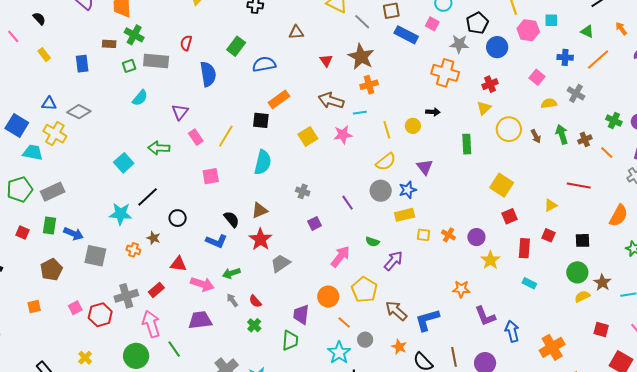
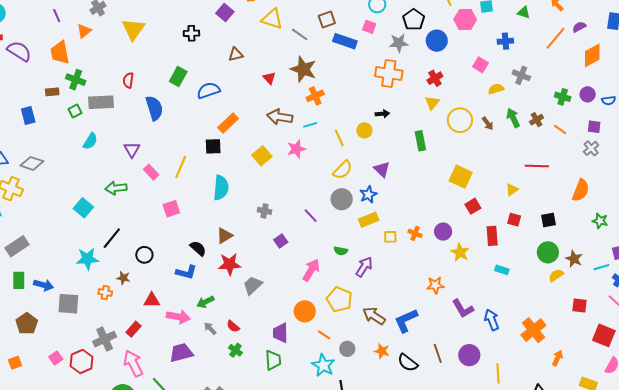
orange line: (598, 59) -> (556, 38), moved
red star: (260, 239) -> (230, 264), turned -30

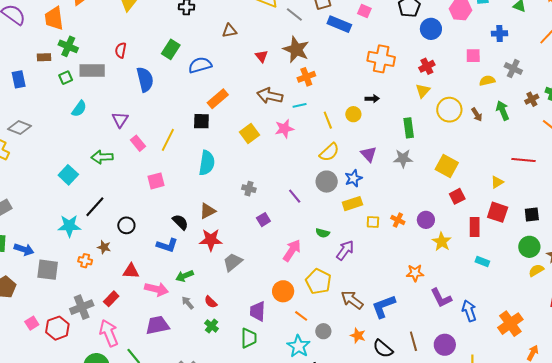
gray star: (399, 43) -> (403, 158), moved
pink square: (480, 65) -> (473, 56), turned -35
brown cross: (537, 120) -> (532, 99), moved
red square: (514, 220) -> (498, 212), size x1.5

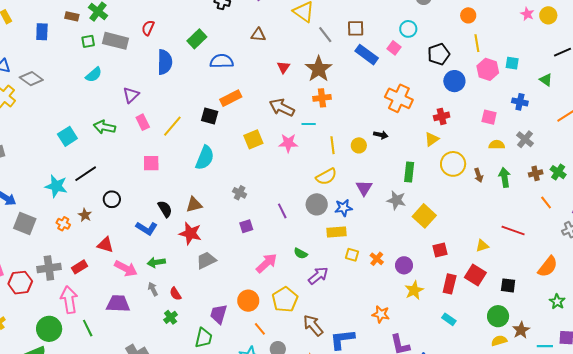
yellow square: (447, 166) -> (424, 216), moved

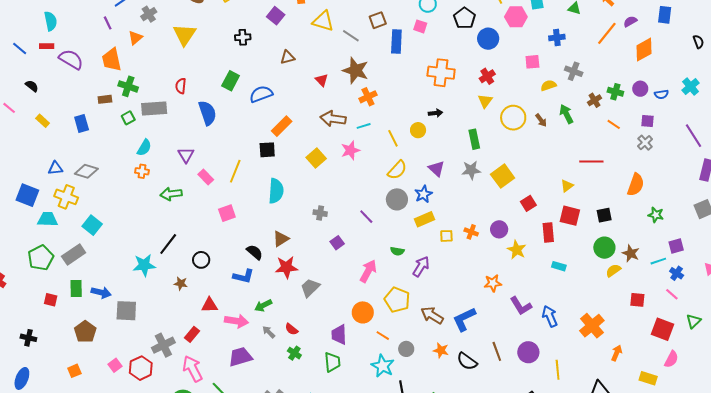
blue rectangle: (367, 55) -> (396, 41), turned 75
cyan square: (67, 136) -> (92, 225), moved
yellow square: (424, 216) -> (503, 176), turned 30
orange cross: (63, 224) -> (142, 171), moved

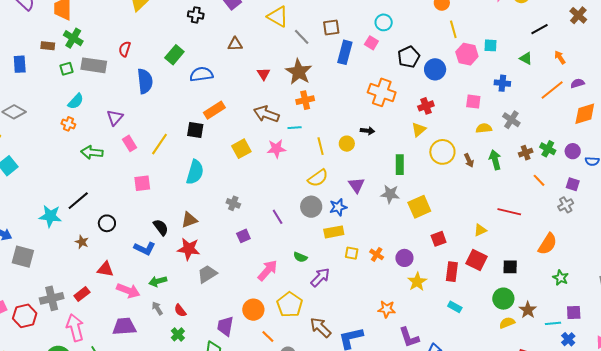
black pentagon: (465, 18) -> (409, 57), moved

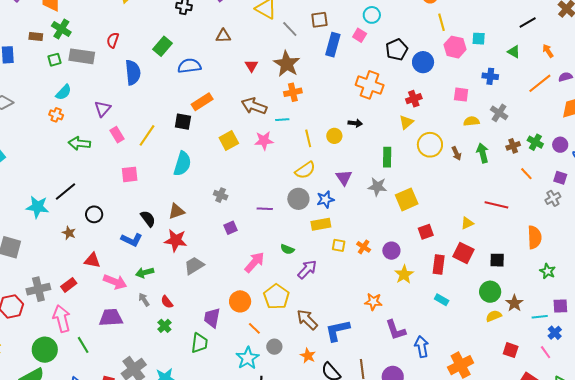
purple line: (278, 217) -> (265, 209), turned -56
orange semicircle: (547, 244) -> (535, 237), turned -35

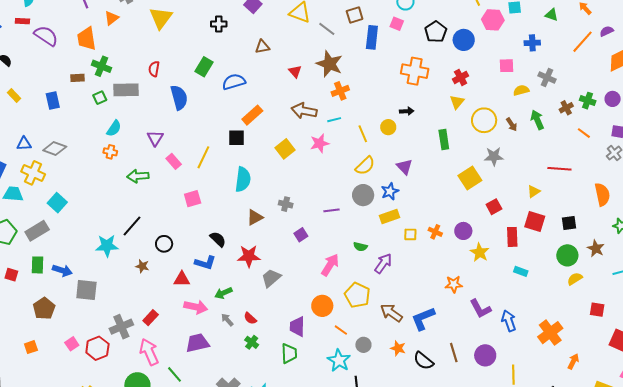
gray star: (377, 187) -> (494, 156), moved
brown triangle: (176, 211) -> (255, 217), moved
red triangle: (92, 260) -> (182, 279), moved
brown star: (514, 303) -> (596, 248), moved

